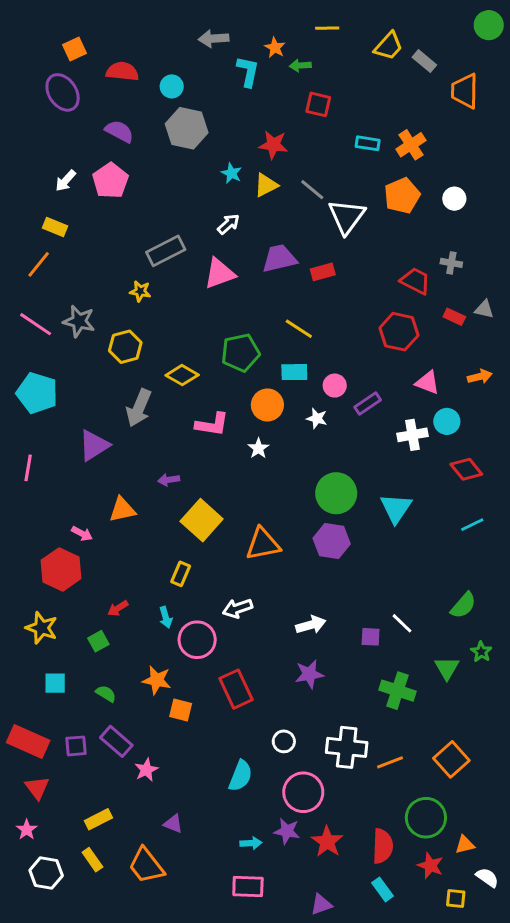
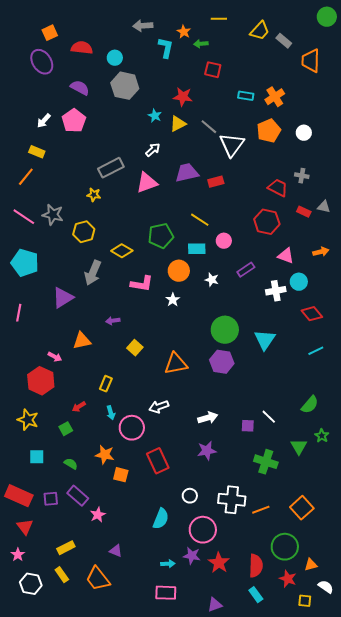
pink circle: (335, 386) -> (224, 241), moved
yellow square: (202, 520) -> (135, 348), size x0.6
yellow rectangle: (181, 574) -> (106, 384), moved

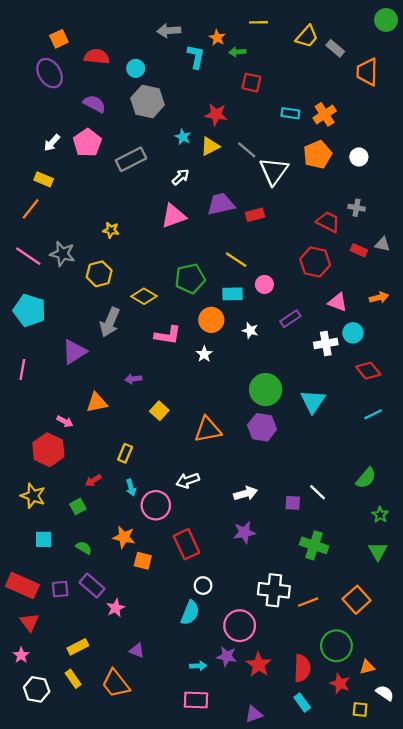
gray rectangle: (111, 168) -> (131, 159), moved
green triangle: (299, 447) -> (378, 551), moved
white circle: (190, 496) -> (203, 586), moved

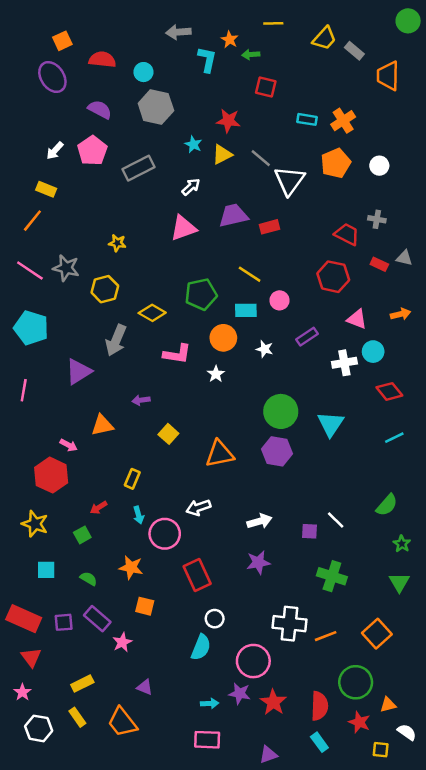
orange square: (143, 561) -> (145, 606), moved

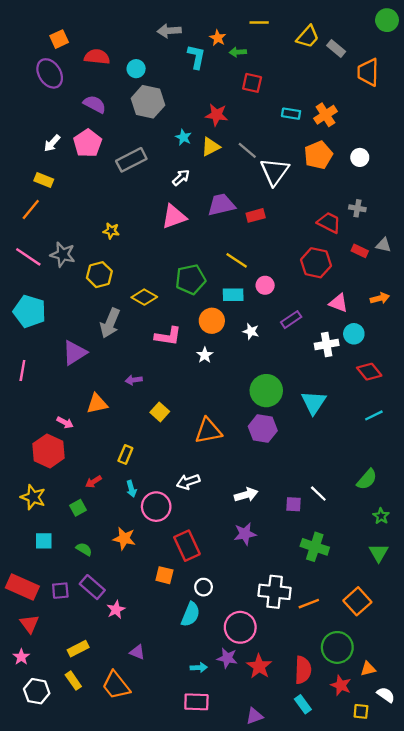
orange square: (145, 606) -> (164, 575), moved

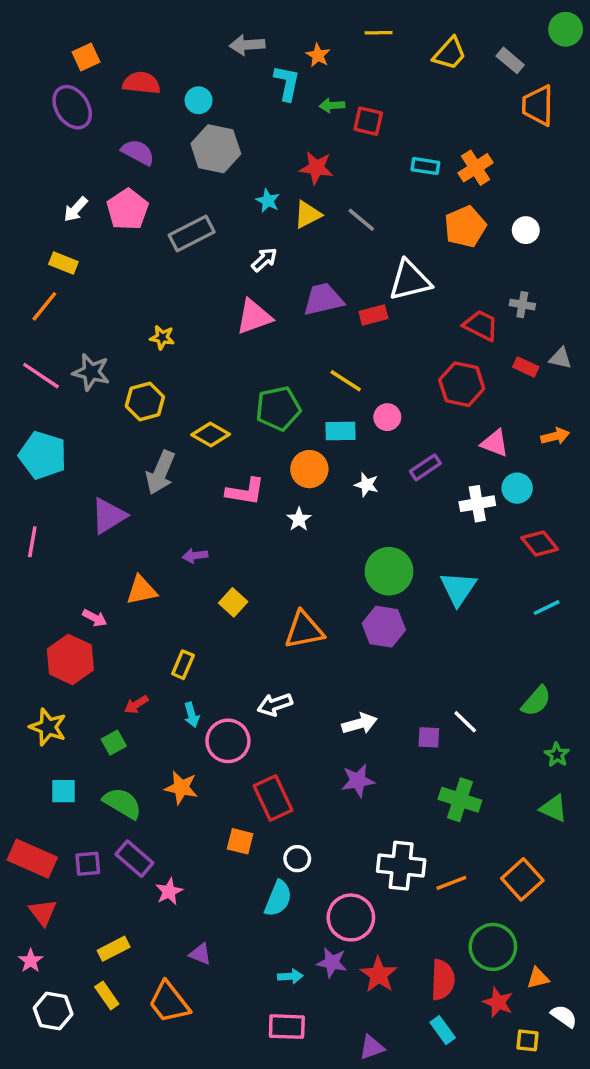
gray rectangle: (336, 49) -> (510, 60), moved
green arrow: (238, 52) -> (332, 105), moved
white triangle: (275, 172) -> (410, 280), moved, turned 40
green semicircle: (84, 549) -> (122, 803), size x1.6
green triangle: (379, 553) -> (553, 808), turned -36

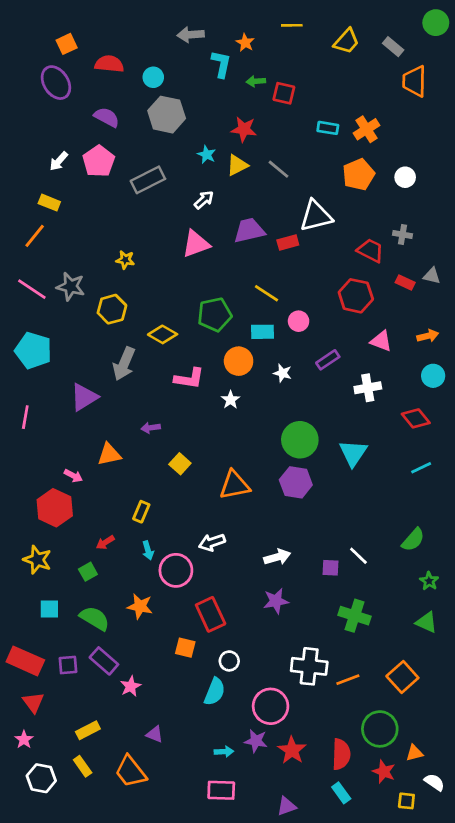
cyan circle: (517, 488) -> (433, 376), moved

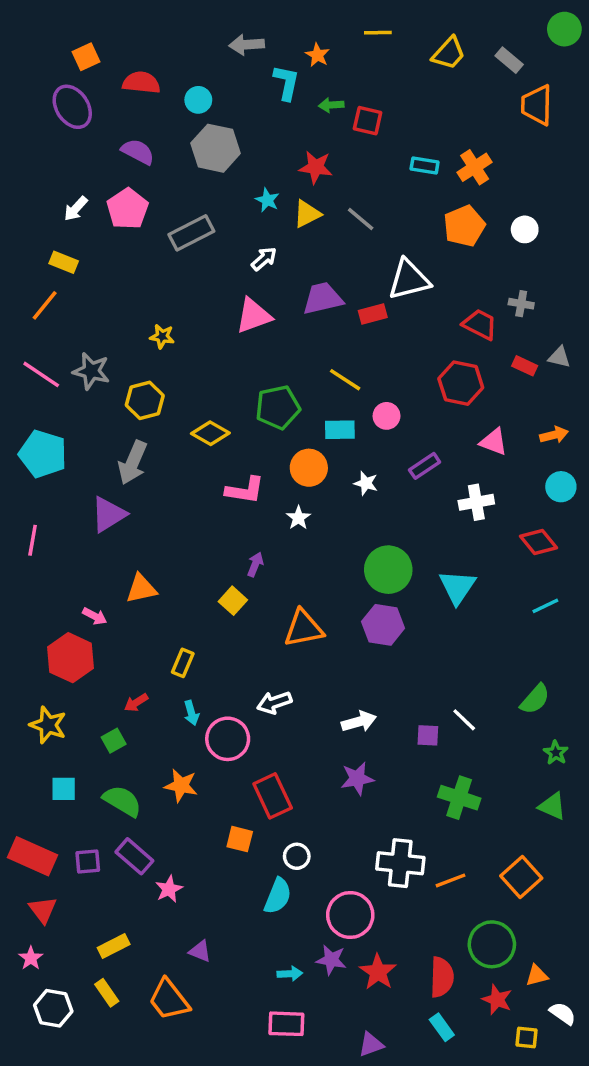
gray arrow: (124, 364) -> (133, 463), moved
purple arrow: (151, 428) -> (255, 564), moved, turned 120

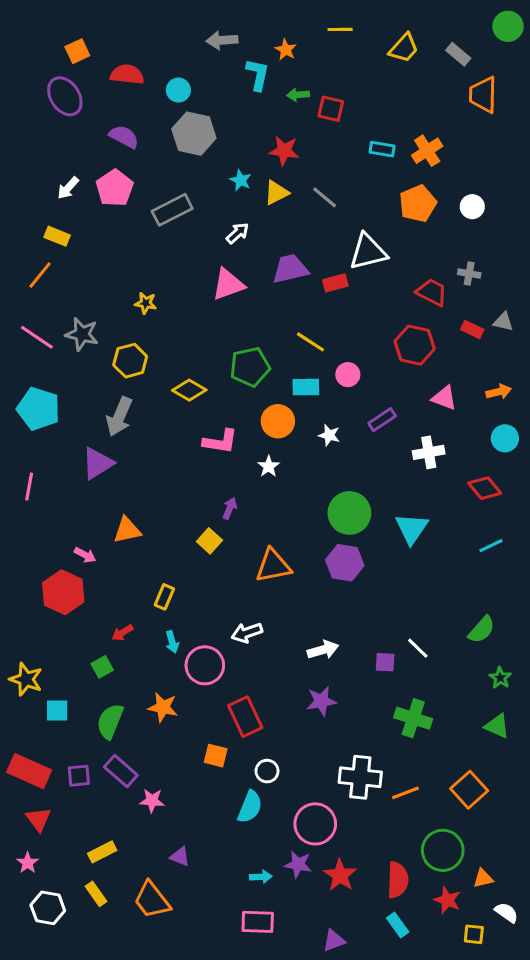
yellow star: (48, 725) -> (26, 679), moved
green semicircle: (122, 801) -> (110, 721), turned -99
pink star: (169, 889) -> (152, 801), turned 30

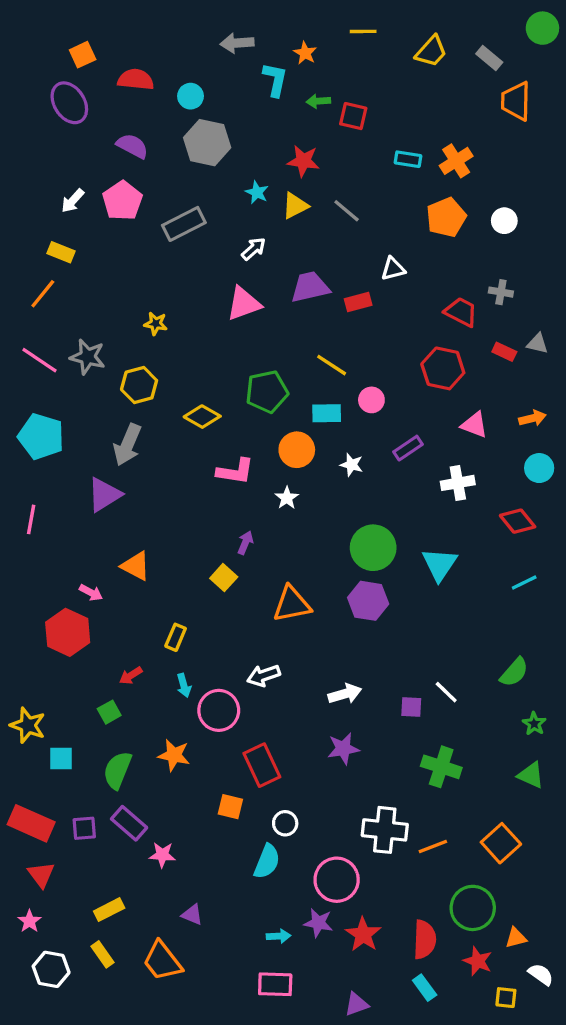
white triangle: (368, 252) -> (393, 269), size x0.6
orange triangle: (127, 530) -> (136, 566), turned 40

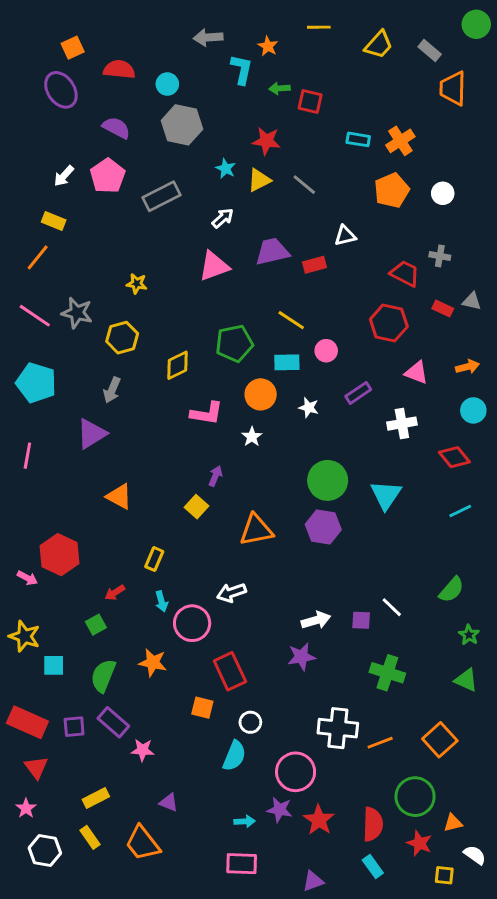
yellow diamond: (202, 417) -> (178, 365), turned -56
gray arrow: (127, 445) -> (112, 390), size x0.7
pink arrow: (91, 593) -> (27, 578), moved
white arrow: (345, 694) -> (316, 620), moved

